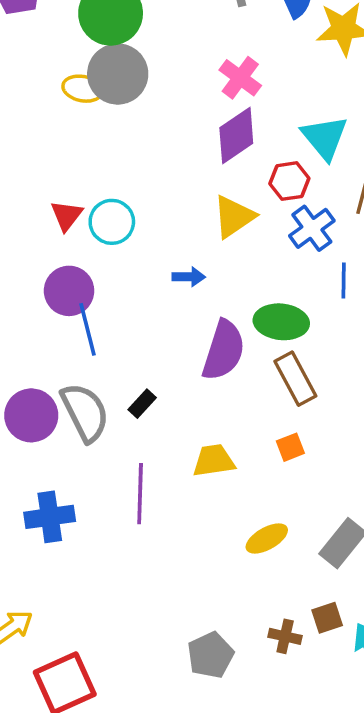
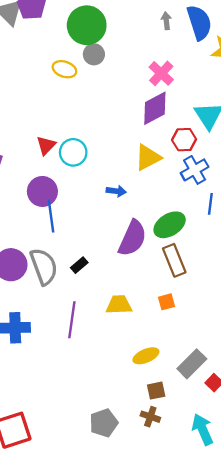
gray circle: (118, 74) -> (94, 54), moved, size x0.6
green ellipse: (281, 322) -> (170, 225), turned -44
brown square: (327, 618) -> (156, 391), moved

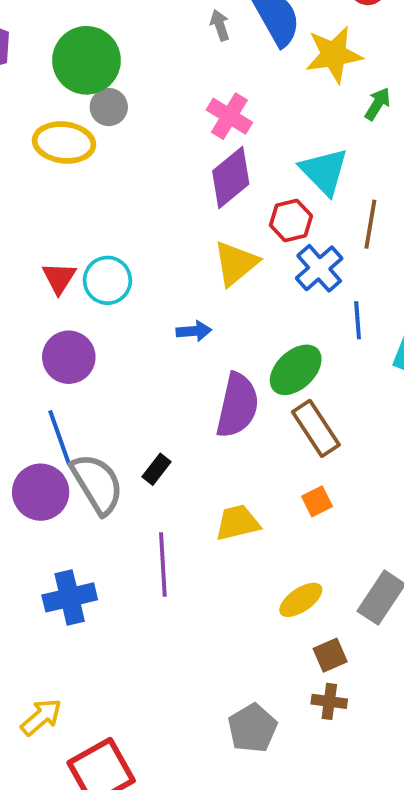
yellow ellipse: (64, 69) -> (64, 142), size x1.4
blue line: (51, 216) -> (59, 437), moved

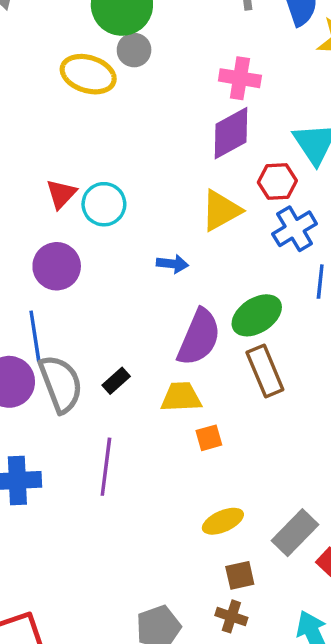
pink cross: (229, 116) -> (240, 78), turned -33
orange square: (317, 501) -> (209, 438), moved
yellow trapezoid: (237, 523) -> (181, 397), moved

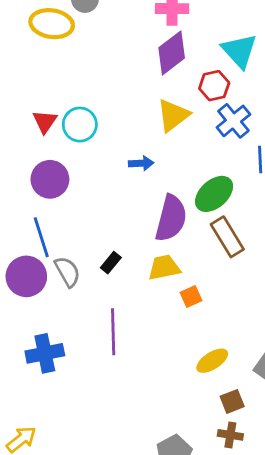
gray semicircle: (61, 384) -> (67, 272), size x0.7

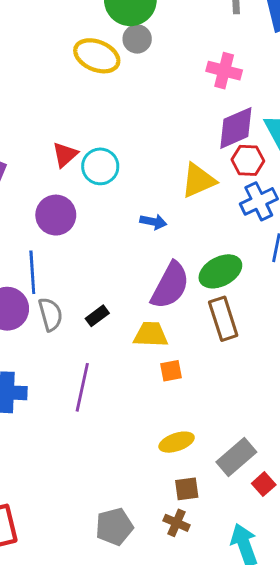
purple diamond: (172, 53) -> (236, 128), moved

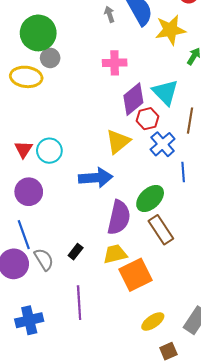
blue arrow: (153, 222) -> (96, 178), size x1.8
orange square: (171, 371) -> (136, 275), size x2.0

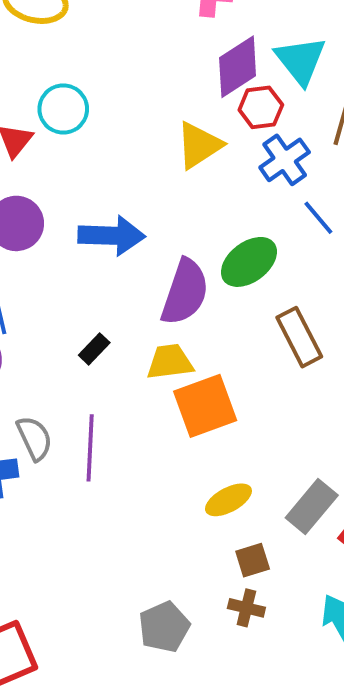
cyan circle: (49, 151) -> (63, 109), moved
blue line: (183, 172) -> (318, 218), turned -42
blue arrow: (96, 178) -> (112, 236), moved
brown rectangle: (161, 230) -> (299, 337), moved
gray semicircle: (44, 259) -> (34, 438), moved

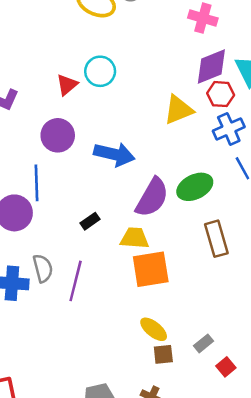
yellow ellipse: (228, 500) -> (154, 329), turned 56
gray rectangle: (312, 507) -> (204, 343), size x0.6
brown square: (253, 560) -> (163, 354), moved

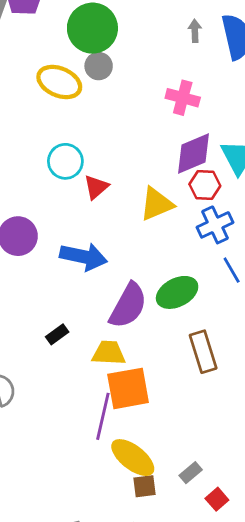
red triangle: (67, 85) -> (96, 187), moved
purple line: (76, 281) -> (103, 416), moved
yellow ellipse: (154, 329) -> (133, 458), size x1.4

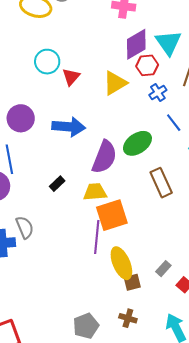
blue cross: (215, 225) -> (158, 93), size x0.7
yellow ellipse: (133, 458) -> (121, 263), turned 36

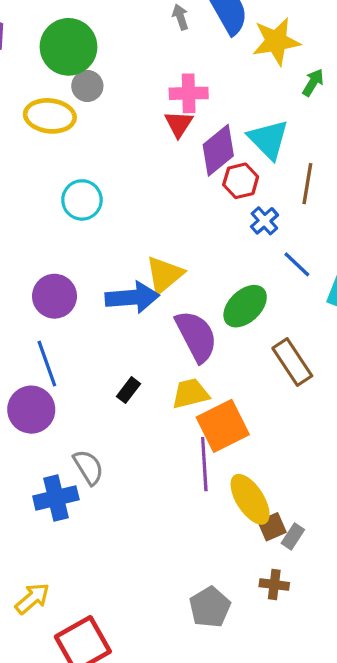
red triangle: (71, 77) -> (179, 124), moved
yellow triangle: (115, 83) -> (164, 275), moved
purple semicircle: (104, 157) -> (196, 336), turned -40
gray rectangle: (163, 269) -> (293, 536), moved

